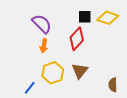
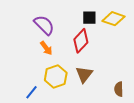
orange arrow: (44, 46) -> (46, 48), turned -48

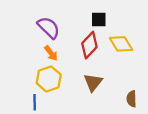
yellow diamond: (114, 19) -> (121, 44), moved, turned 40
yellow hexagon: (56, 77) -> (49, 79), moved
blue line: (32, 92) -> (35, 102), turned -40

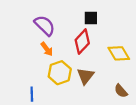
yellow diamond: (121, 44) -> (119, 53), moved
yellow hexagon: (49, 79) -> (60, 73), moved
brown semicircle: (131, 99) -> (121, 91), turned -40

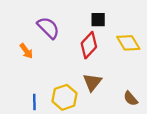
orange arrow: (47, 49) -> (26, 51), moved
yellow diamond: (119, 53) -> (128, 43), moved
yellow hexagon: (60, 73) -> (65, 97), moved

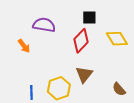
purple semicircle: (48, 28) -> (44, 25), turned -35

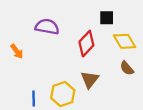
black square: (89, 18) -> (107, 18), moved
orange arrow: (24, 46) -> (17, 51), moved
brown semicircle: (119, 89) -> (127, 68), moved

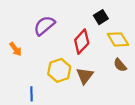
black square: (107, 18) -> (101, 17), turned -32
purple semicircle: (47, 27) -> (44, 26), turned -50
yellow hexagon: (63, 94) -> (59, 70), moved

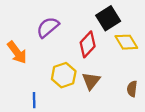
black square: (101, 17) -> (108, 18), size x1.5
orange arrow: (16, 49) -> (17, 52), size x1.5
brown semicircle: (120, 65) -> (132, 89), moved, turned 48

